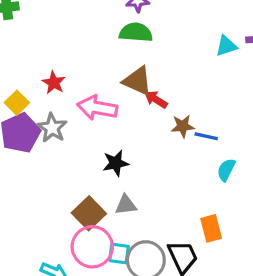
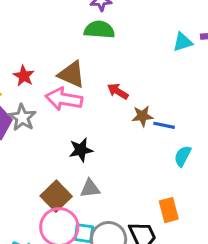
brown triangle: (137, 81) -> (72, 74), moved

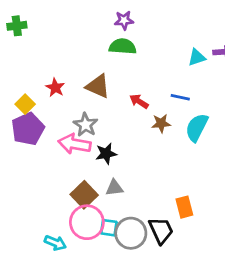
pink arrow: (64, 99) -> (75, 144), moved
gray star: (22, 118) -> (85, 125), moved
blue line: (164, 125) -> (180, 97), moved
cyan semicircle: (183, 156) -> (197, 127), moved, size x1.5

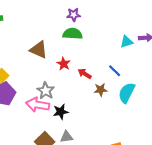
brown triangle: (98, 86) -> (39, 50), moved
red star: (55, 88) -> (64, 64), moved
blue line: (180, 97) -> (115, 71), turned 32

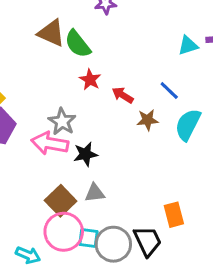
green semicircle: (73, 34) -> (78, 44), moved, turned -132
brown triangle: (39, 50) -> (51, 33), moved

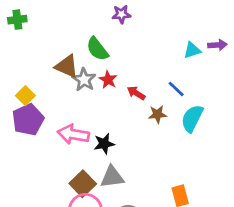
brown triangle: (51, 33) -> (67, 66), moved
gray star: (62, 122) -> (84, 80), moved
gray triangle: (95, 193) -> (112, 177), size x1.4

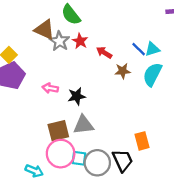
cyan triangle: (192, 50) -> (152, 49), moved
pink arrow: (73, 134) -> (50, 88), size x0.6
brown square: (83, 184) -> (58, 131), turned 30

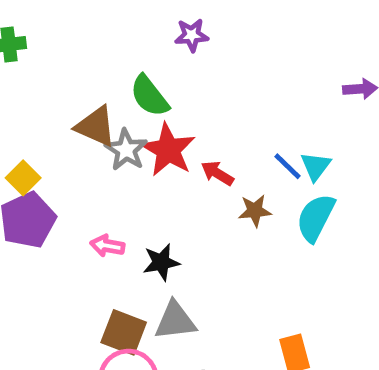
red star: (80, 41) -> (168, 150), size x1.6
cyan triangle: (152, 49) -> (316, 166), turned -35
brown square: (58, 131) -> (124, 332), turned 35

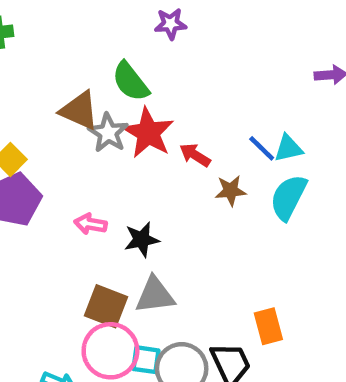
cyan triangle: (316, 166) -> (288, 148), turned 40

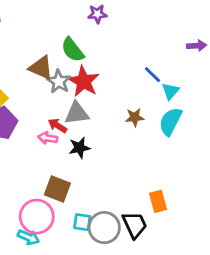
blue line: (262, 148) -> (152, 75), moved
cyan triangle: (288, 148) -> (170, 91), turned -36
red arrow: (195, 155) -> (57, 126), moved
gray triangle: (155, 295) -> (77, 113), moved
pink circle: (110, 351) -> (37, 217), moved

